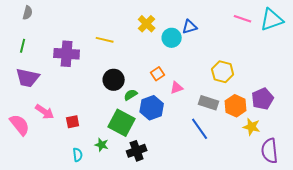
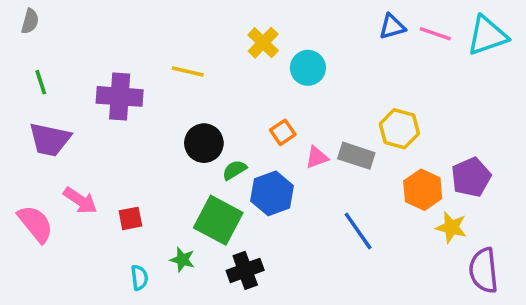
gray semicircle: (28, 13) -> (30, 21), moved
blue triangle: (190, 27) -> (392, 27), moved
green line: (23, 46) -> (41, 82), turned -32
gray rectangle: (209, 103) -> (356, 156), moved

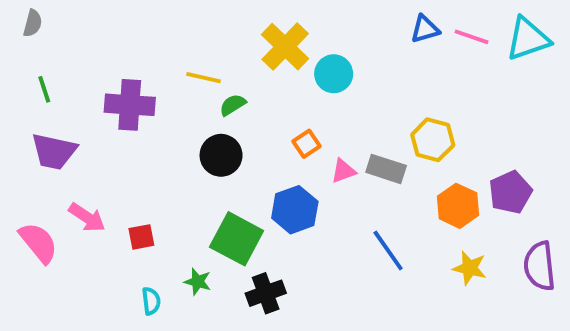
yellow cross: (263, 43) -> (285, 47), size x1.4
green semicircle: (234, 170) -> (233, 105), moved
yellow star: (451, 227) -> (470, 268), moved
purple semicircle: (484, 270) -> (540, 266), moved

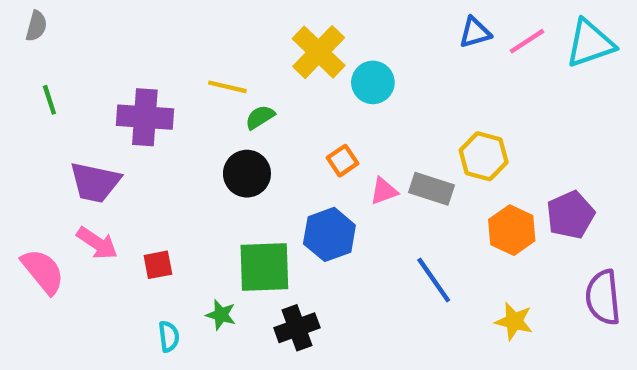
pink line: (472, 37) -> (527, 41), turned -52
purple trapezoid: (54, 151) -> (95, 182), moved
green square: (237, 239) -> (264, 267), turned -30
yellow star: (470, 268) -> (514, 321), moved

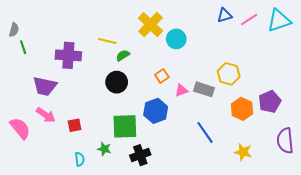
gray semicircle: (36, 26) -> (14, 30), moved

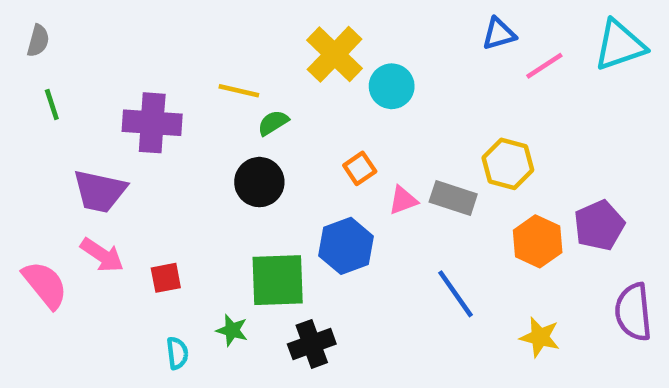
pink line: (249, 19) -> (544, 66), moved
gray semicircle: (14, 30) -> (38, 41), moved

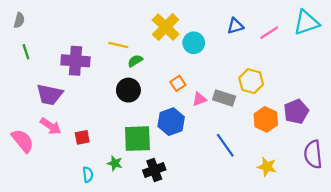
blue triangle: (499, 34) -> (235, 26), moved

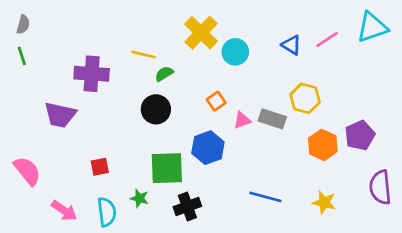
blue triangle: (235, 26) -> (291, 45), moved, turned 48
green line: (26, 52) -> (22, 56), moved
pink arrow: (51, 126) -> (64, 211), moved
blue line: (225, 145) -> (265, 197), moved, turned -40
cyan semicircle: (88, 175) -> (107, 212), size x1.5

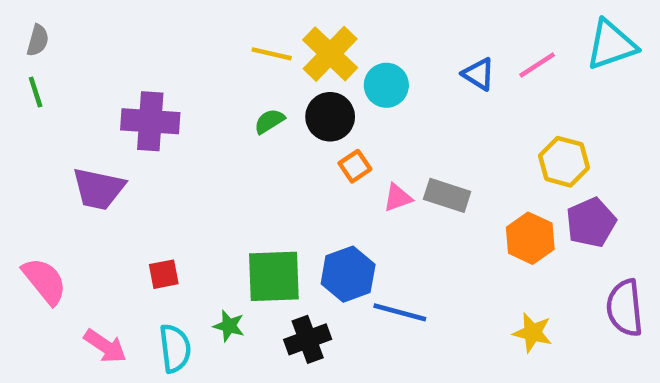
yellow line: (144, 55) -> (272, 54), moved
yellow hexagon: (305, 98) -> (564, 162), moved
black circle: (156, 109) -> (330, 117), moved
blue hexagon: (208, 148) -> (348, 274), moved
blue line: (265, 197) -> (400, 312), moved

